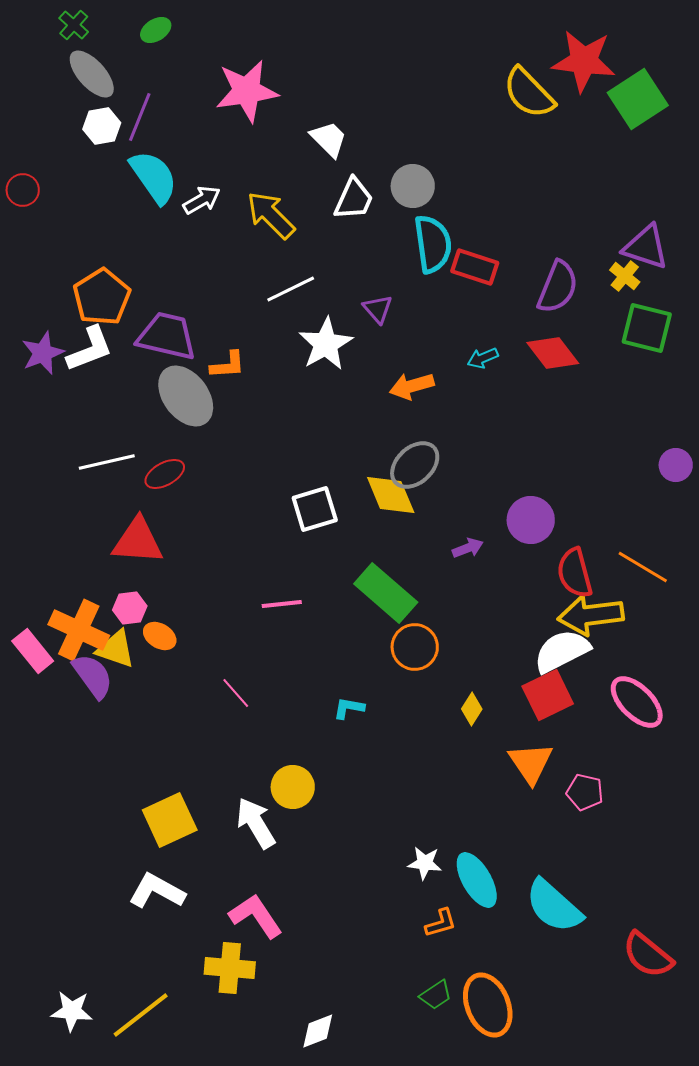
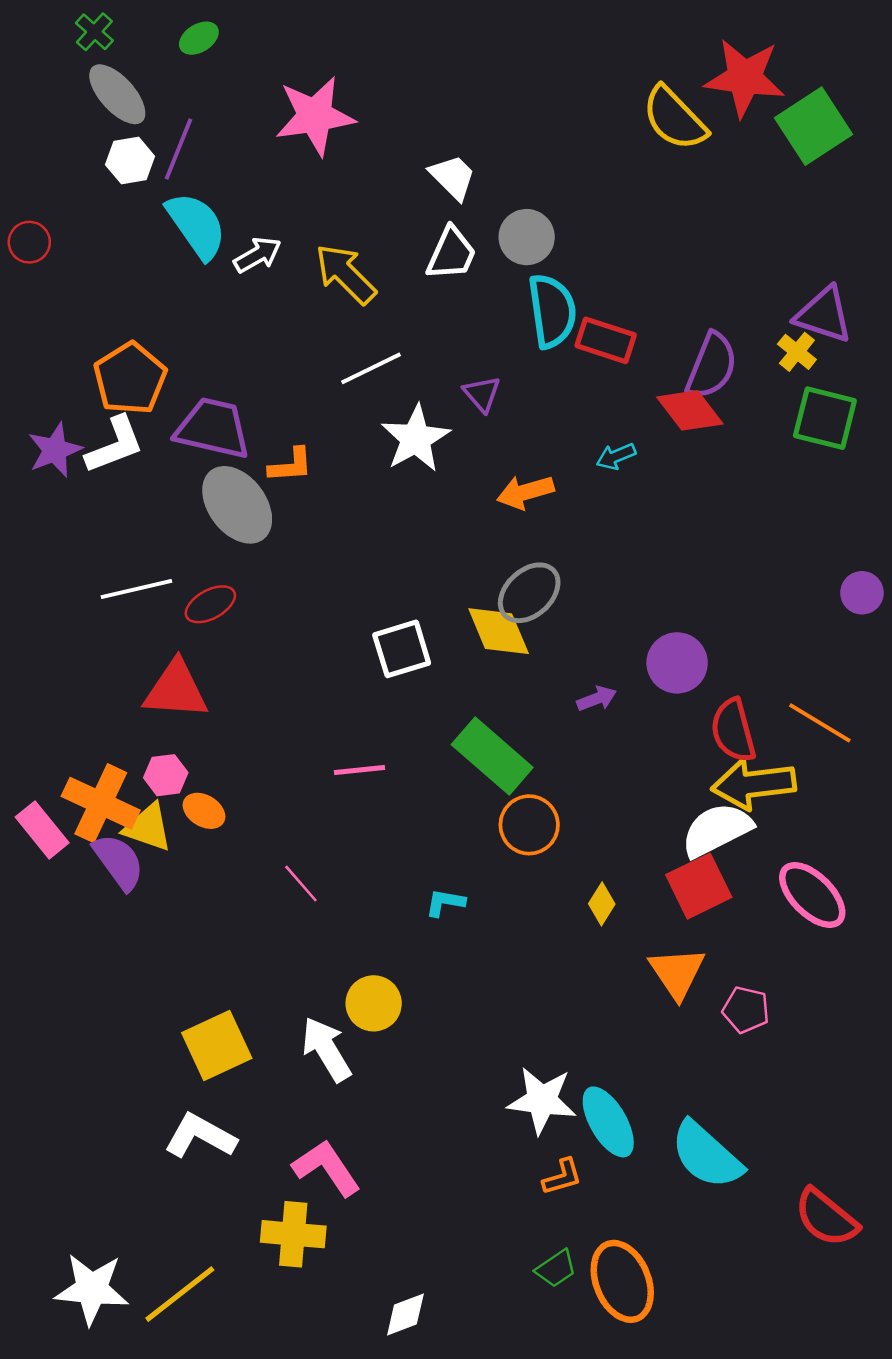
white trapezoid: (329, 139) -> (453, 177), moved
red diamond: (553, 353) -> (690, 410), moved
white star: (425, 863) -> (542, 1100), size x1.6
white star: (72, 1011) -> (92, 1289), size x1.4

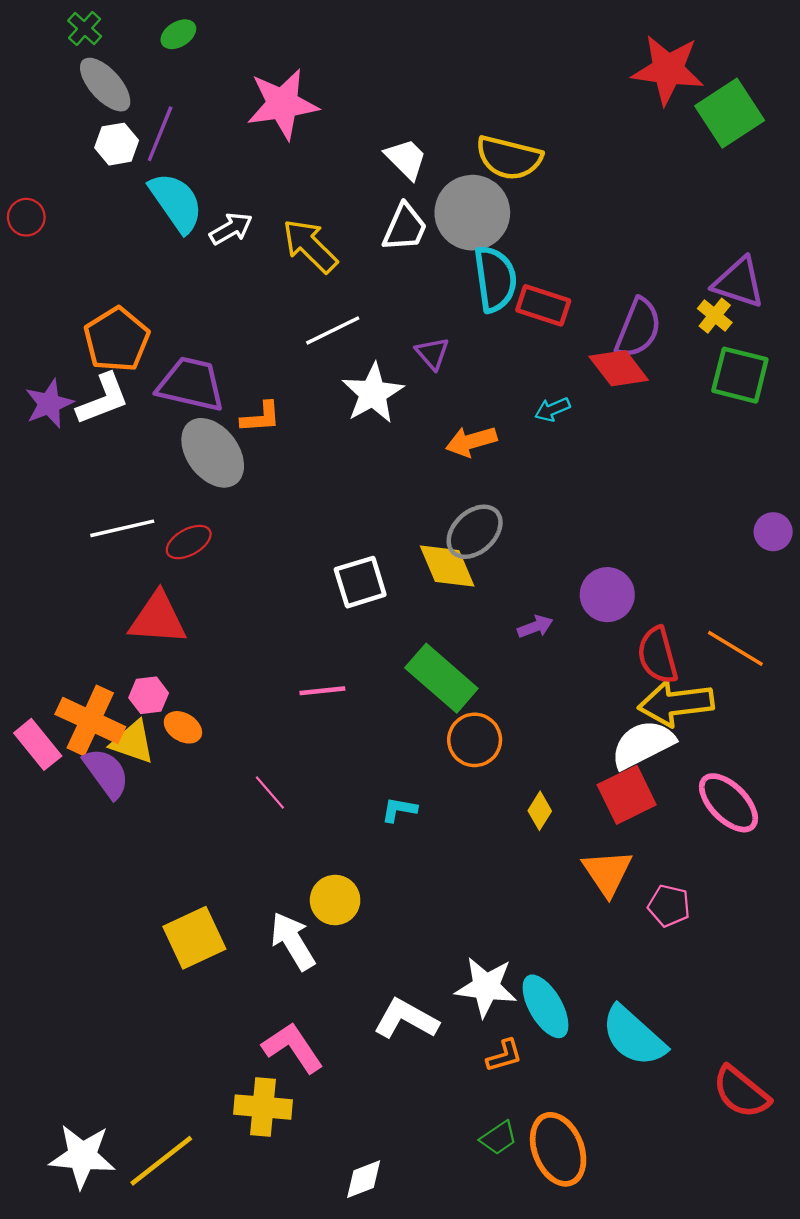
yellow semicircle: (675, 118) -> (509, 158), moved, turned -32
gray circle: (527, 237) -> (472, 213), size x1.5
white L-shape: (200, 1136) -> (406, 1019), moved

